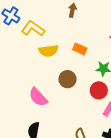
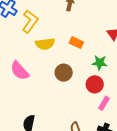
yellow L-shape: (33, 29) -> (30, 21), turned 90
pink semicircle: (38, 97) -> (20, 71), moved

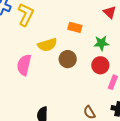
yellow semicircle: (45, 44) -> (47, 45), moved
pink semicircle: (20, 71) -> (24, 65), turned 65

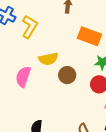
orange rectangle: (75, 27) -> (90, 36), moved, size x1.6

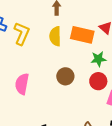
yellow semicircle: (48, 59) -> (55, 36), moved, turned 108

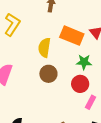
yellow semicircle: (55, 36) -> (44, 48), moved

